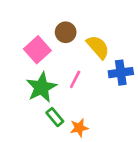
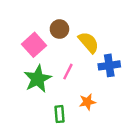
green rectangle: (55, 117) -> (59, 114), moved, turned 35
orange star: (79, 128) -> (87, 102), moved

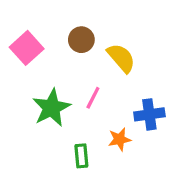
pink square: (34, 45) -> (27, 48), moved
blue cross: (109, 65) -> (149, 114), moved

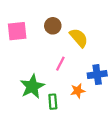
pink square: (27, 48) -> (17, 31), turned 36
green star: (51, 108) -> (32, 86), moved

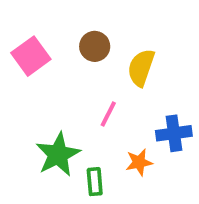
pink square: (17, 31) -> (31, 56), turned -30
yellow semicircle: (79, 38) -> (141, 68), turned -120

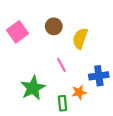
pink line: (108, 114) -> (61, 65), turned -56
green rectangle: (95, 182) -> (63, 103), moved

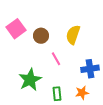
brown circle: (54, 26) -> (41, 36), moved
orange star: (79, 92) -> (82, 93), moved

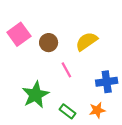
yellow semicircle: (73, 35) -> (86, 41), turned 36
green rectangle: (57, 94) -> (68, 111), turned -48

